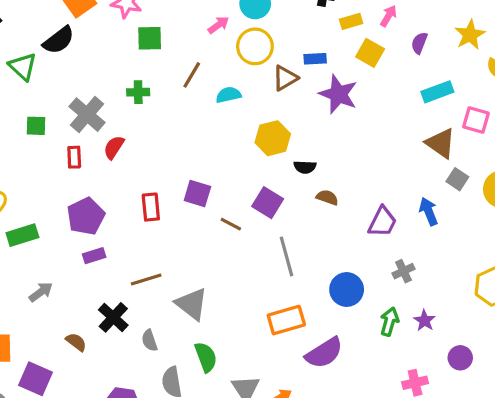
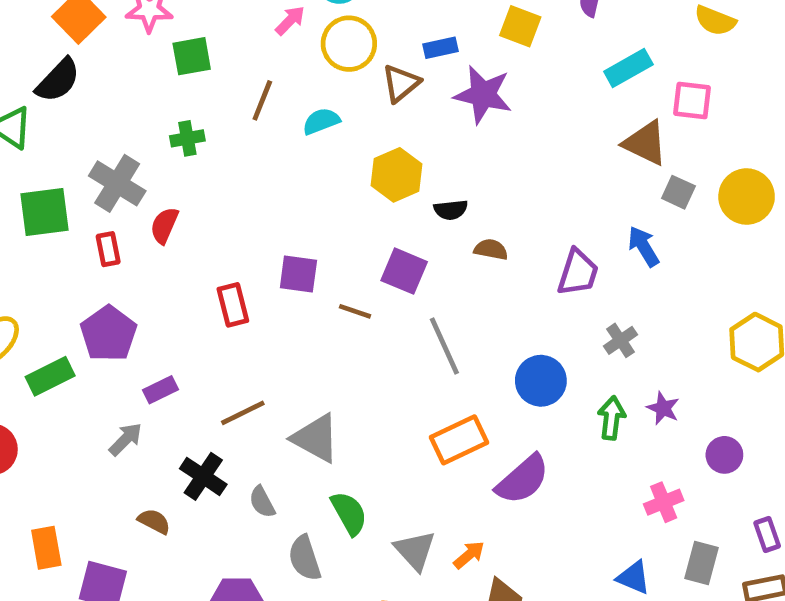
green square: (36, 126) -> (45, 212), size x1.6
purple pentagon: (86, 216) -> (109, 334), moved
gray arrow: (41, 292) -> (126, 439), moved

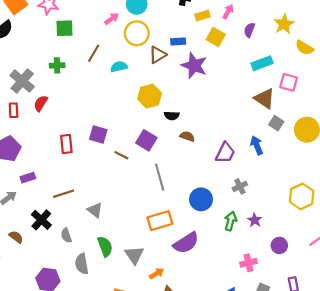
gray triangle: (316, 438) -> (95, 210), size x0.7
gray triangle: (415, 550) -> (134, 255), moved

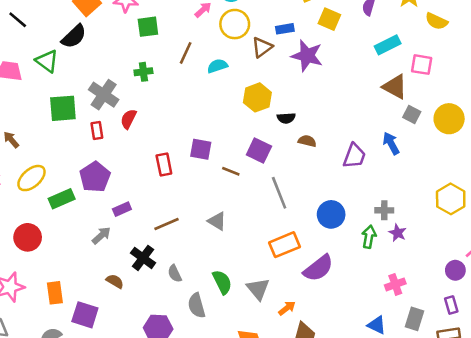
gray cross: (240, 186) -> (384, 210), moved, turned 32
gray triangle: (95, 210) -> (217, 221), moved
purple circle: (279, 245) -> (455, 270), moved

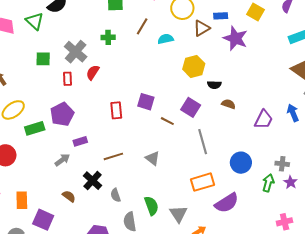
green square: (63, 108) -> (43, 59), size x0.7

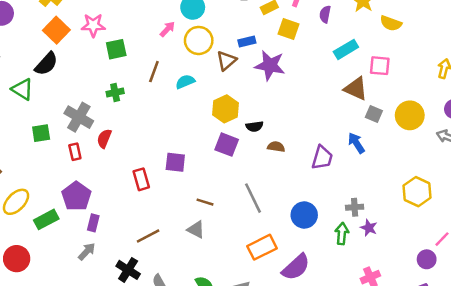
purple square: (191, 107) -> (227, 145), moved
brown line: (167, 121) -> (205, 202), moved
purple rectangle: (80, 141) -> (93, 223), moved, turned -48

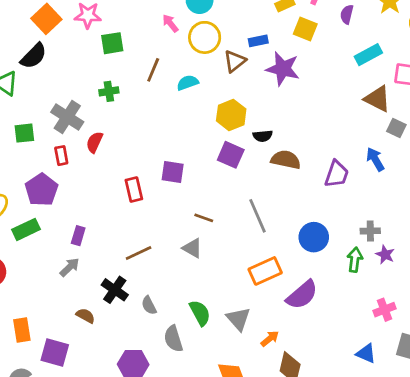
pink arrow: (167, 29) -> (170, 23), turned -84
brown semicircle: (276, 147) -> (286, 160), size x1.5
purple pentagon: (76, 196) -> (42, 190), moved

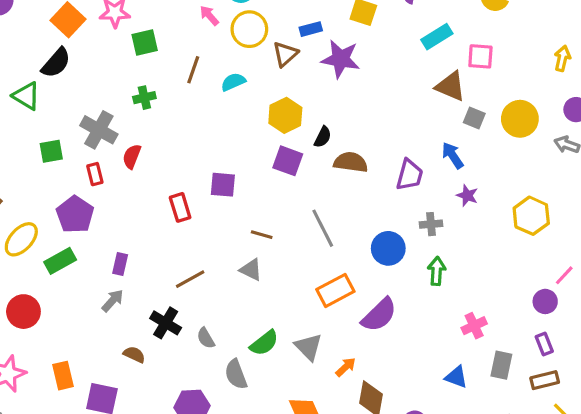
black semicircle: (263, 136) -> (323, 137), turned -54
gray cross: (370, 231) -> (431, 224), moved
purple star: (385, 255) -> (467, 195), moved
green semicircle: (200, 313) -> (264, 343), turned 84

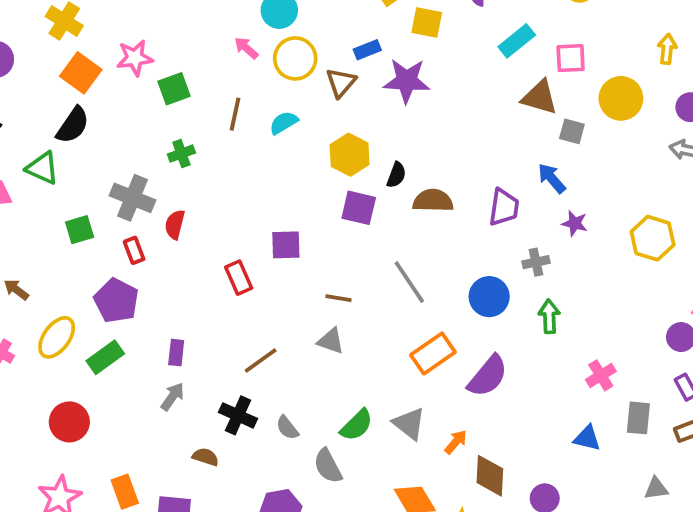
yellow circle: (520, 119) -> (621, 98), moved

